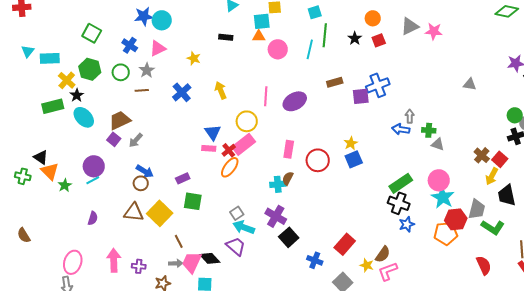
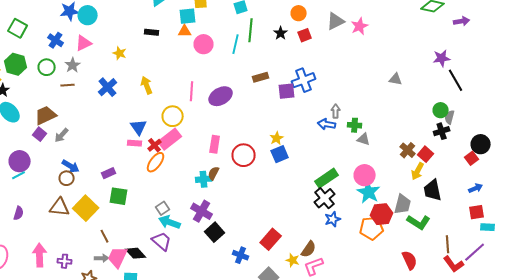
pink star: (434, 31) -> (360, 26), turned -30
black cross: (399, 203) -> (325, 198), turned 30

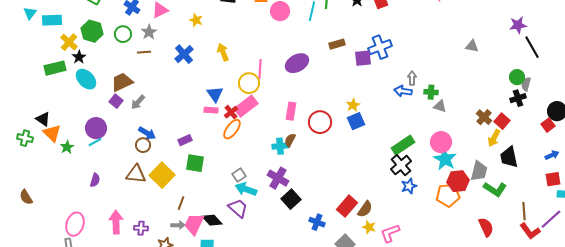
pink line: (192, 91) -> (260, 69), moved
brown line: (105, 236) -> (181, 203), turned 48
brown semicircle: (309, 249) -> (365, 209), moved

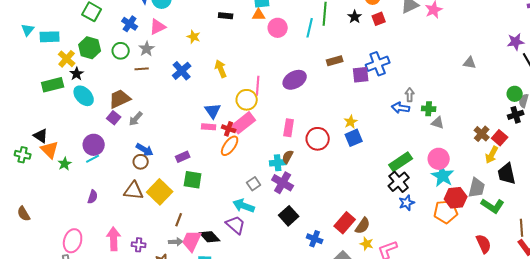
red cross: (231, 112) -> (229, 129), turned -32
gray square: (239, 175) -> (254, 184), moved
purple cross: (278, 178) -> (283, 183), moved

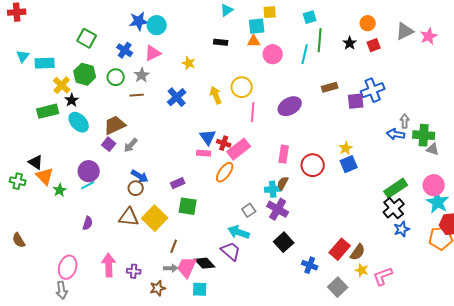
yellow circle: (247, 100) -> (242, 87), moved
green cross: (429, 109) -> (424, 135), size x1.5
red cross: (229, 129) -> (224, 143), moved

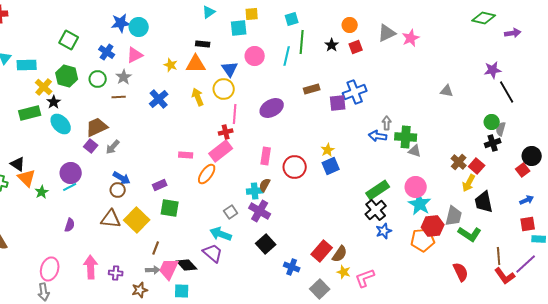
orange triangle: (254, 41) -> (196, 64), moved, size x1.5
blue triangle: (208, 137) -> (230, 69), moved
red cross: (224, 143) -> (226, 132), moved, turned -32

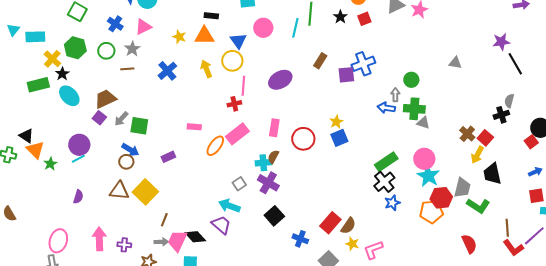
brown rectangle: (312, 89) -> (320, 61), turned -42
green circle: (492, 122) -> (411, 80), moved
pink rectangle: (221, 151) -> (237, 134), moved
green square: (170, 208) -> (139, 126), moved

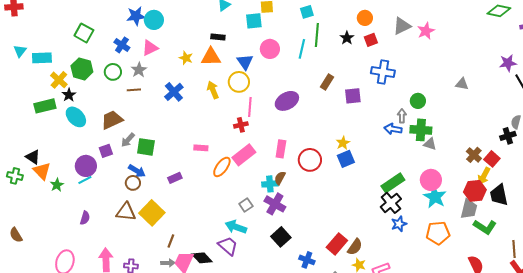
blue cross: (363, 64) -> (383, 72), moved, turned 30
purple square: (99, 118) -> (106, 151), moved, turned 32
red hexagon: (441, 198) -> (475, 191), moved

